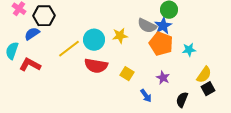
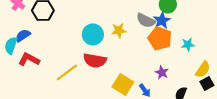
blue semicircle: (32, 34) -> (23, 35), moved
yellow line: (69, 49) -> (67, 72), moved
yellow square: (127, 74) -> (123, 84), moved, size x1.5

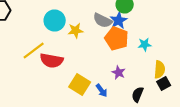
cyan circle: (93, 34) -> (55, 20), moved
yellow semicircle: (203, 69) -> (160, 70), turned -30
yellow line: (67, 72) -> (34, 50), moved

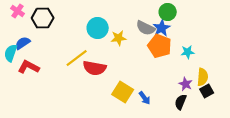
purple star: (119, 72) -> (186, 84), moved

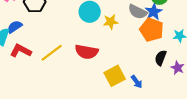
yellow line: (77, 58) -> (52, 53), moved
yellow square: (123, 92) -> (115, 76), turned 30
black semicircle: (181, 102) -> (161, 58), moved

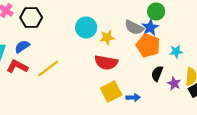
blue semicircle: (15, 27) -> (22, 46), moved
red semicircle: (87, 52) -> (106, 62), moved
blue arrow: (137, 82) -> (133, 98), turned -56

